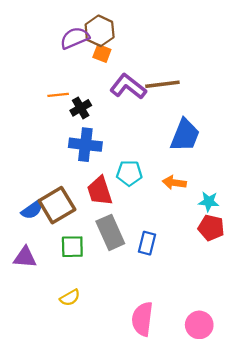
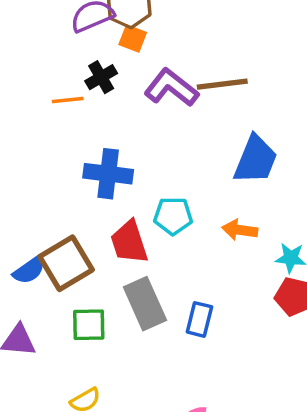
black cross: (81, 108) -> (101, 77), moved

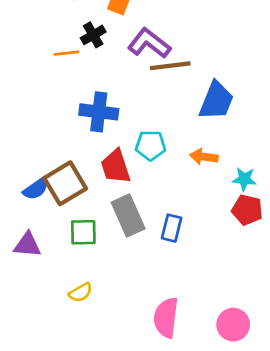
brown line: (222, 84) -> (170, 66), moved

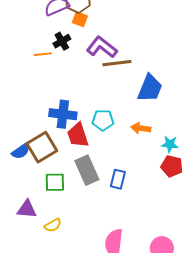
blue cross: (99, 112) -> (63, 114), moved
purple triangle: (27, 245) -> (27, 209), moved

